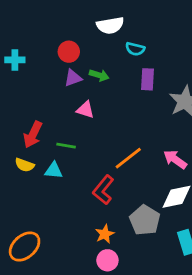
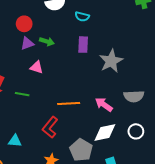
cyan semicircle: (135, 49) -> (82, 17), moved
orange line: (128, 158) -> (69, 103), turned 35
cyan triangle: (54, 170) -> (15, 141), moved

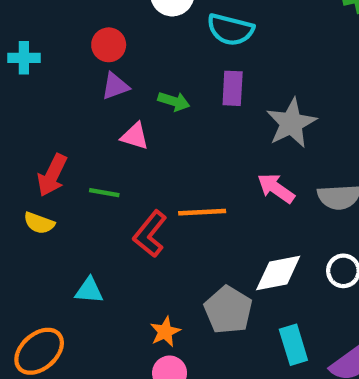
cyan semicircle: (82, 17) -> (230, 30), size x1.5
green arrow: (47, 41) -> (174, 101), moved
pink arrow: (104, 105) -> (276, 188), moved
red L-shape: (50, 127) -> (150, 234), moved

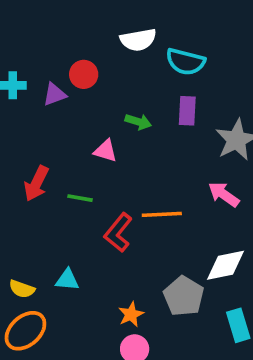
purple triangle: (115, 86) -> (55, 94), moved
yellow semicircle: (39, 223) -> (22, 289), moved

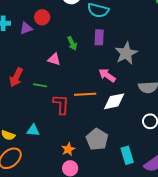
green arrow: (138, 122) -> (72, 43), turned 48
pink arrow: (224, 194) -> (107, 75), moved
red L-shape: (118, 233) -> (61, 104), turned 145
white diamond: (225, 265) -> (114, 101), moved

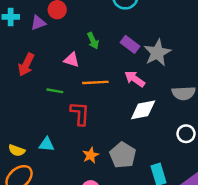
purple rectangle: (99, 37) -> (130, 44), moved, turned -56
red arrow: (16, 77) -> (26, 65), moved
orange line: (85, 94) -> (95, 82), moved
orange star: (68, 149) -> (91, 155), moved

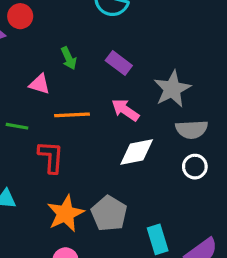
gray star: (157, 53) -> (172, 89), moved
white circle: (186, 134) -> (195, 167), moved
orange star: (91, 155) -> (65, 213), size x1.6

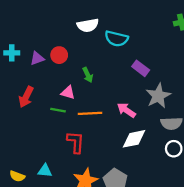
red circle: (20, 16) -> (59, 55), moved
purple rectangle: (119, 63) -> (141, 68), moved
green line: (17, 126) -> (58, 110), moved

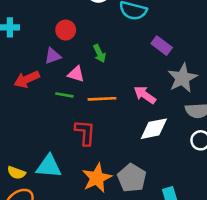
purple triangle: (37, 58) -> (53, 56), moved
red arrow: (26, 97) -> (27, 79), turned 40
cyan triangle: (45, 171) -> (49, 166), size x1.5

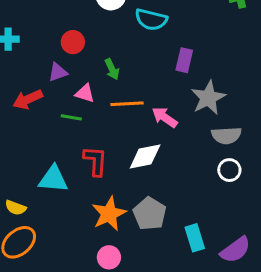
purple rectangle: (162, 46) -> (184, 60), turned 66
orange line: (102, 99) -> (127, 104), moved
white diamond: (154, 129) -> (145, 156), moved
cyan triangle: (49, 166) -> (53, 179), moved

